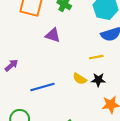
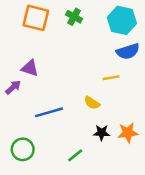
purple triangle: (53, 35) -> (30, 68), moved
black star: (98, 80) -> (102, 133), moved

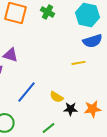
yellow semicircle: (92, 103) -> (56, 97), moved
blue line: (49, 112) -> (26, 92), turned -35

